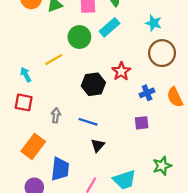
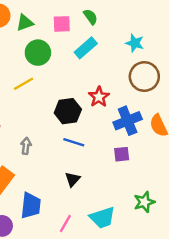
green circle: (79, 37) -> (38, 53), moved
blue cross: (147, 93) -> (128, 121), size x1.6
blue line: (88, 122) -> (74, 142), moved

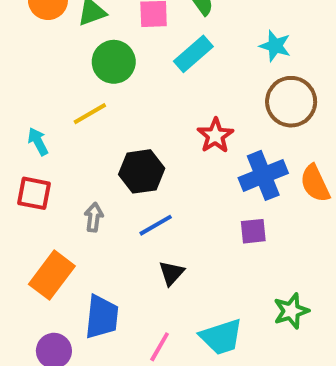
black hexagon: (68, 111) -> (142, 171), moved
blue line: (74, 142) -> (156, 225), moved, turned -48

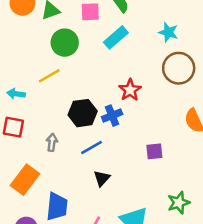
cyan arrow: (38, 142) -> (16, 94), turned -54
blue cross: (263, 175) -> (112, 116), moved, size x0.7

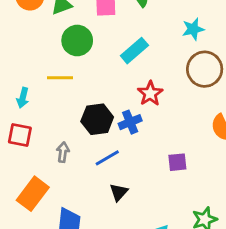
cyan star: (168, 32) -> (193, 29), turned -30
cyan rectangle: (116, 37) -> (134, 51), moved
yellow line: (49, 76) -> (60, 78), turned 30
cyan arrow: (16, 94) -> (23, 98), turned -84

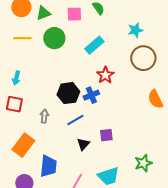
yellow line: (60, 78) -> (22, 38), moved
purple square: (177, 162) -> (106, 135), moved

